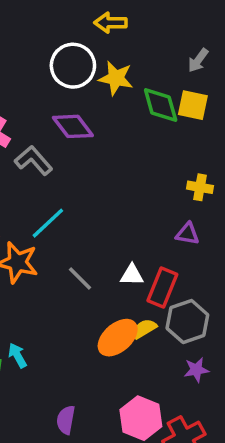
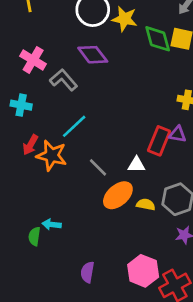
red rectangle: (162, 287) -> (159, 141), moved
yellow semicircle: (144, 329) -> (146, 205), turned 42
orange ellipse: (118, 338) -> (118, 195), moved
cyan arrow: (17, 355) -> (52, 224), turned -54

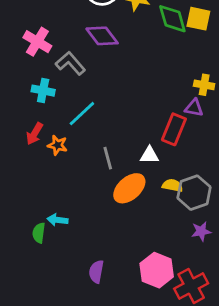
cyan cross: (21, 105) -> (43, 91), moved
purple triangle: (178, 134) -> (194, 108), moved
orange star: (52, 155) -> (57, 145), size x0.6
gray line: (98, 167) -> (108, 158), turned 30
yellow semicircle: (146, 205) -> (172, 185), moved

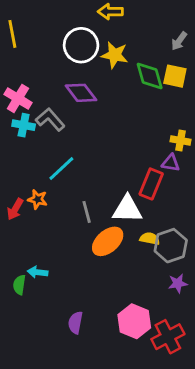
cyan cross: (43, 91) -> (24, 125), moved
red arrow: (34, 134) -> (15, 209), moved
white triangle: (149, 155) -> (127, 209), size x1.6

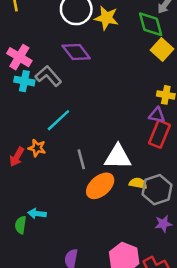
green diamond: (150, 76) -> (151, 24), moved
yellow square: (175, 76) -> (162, 49), moved, turned 30
red rectangle: (151, 184) -> (159, 134), moved

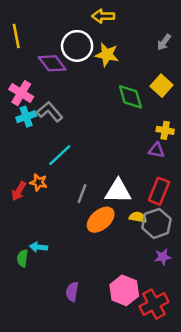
green diamond: (151, 24) -> (130, 97), moved
purple diamond: (76, 52) -> (52, 63), moved
cyan cross: (24, 81) -> (26, 117), turned -30
red rectangle: (159, 134) -> (159, 191), moved
gray line: (81, 159) -> (82, 194), turned 36

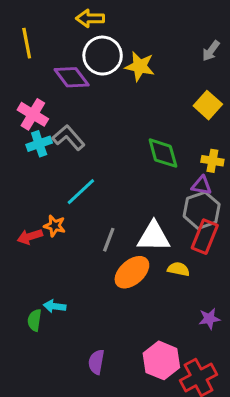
yellow arrow: (103, 16) -> (90, 18), moved
green diamond: (130, 97) -> (163, 153), moved
red arrow: (19, 191) -> (30, 237), turned 42
gray hexagon: (156, 223) -> (202, 210), moved

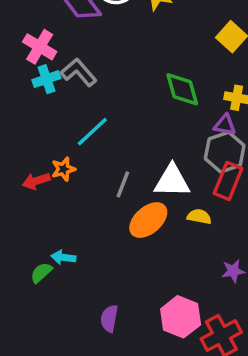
orange star: (55, 226) -> (63, 169), turned -30
green semicircle: (34, 320) -> (41, 273), turned 40

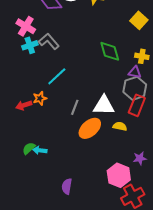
green semicircle: (41, 273) -> (29, 148), moved
pink hexagon: (181, 317) -> (119, 175), moved

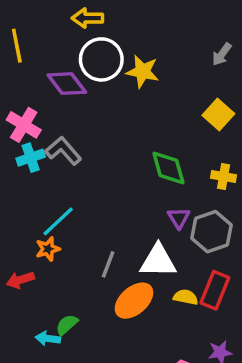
purple triangle: (135, 72) -> (179, 218), moved, turned 48
cyan line: (57, 76) -> (58, 221), moved
red arrow: (24, 105) -> (20, 280), moved
red rectangle: (137, 105) -> (215, 290), moved
green semicircle: (29, 148) -> (67, 325), moved

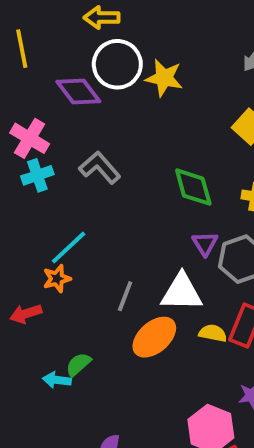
gray L-shape: (63, 151) -> (100, 168), moved

